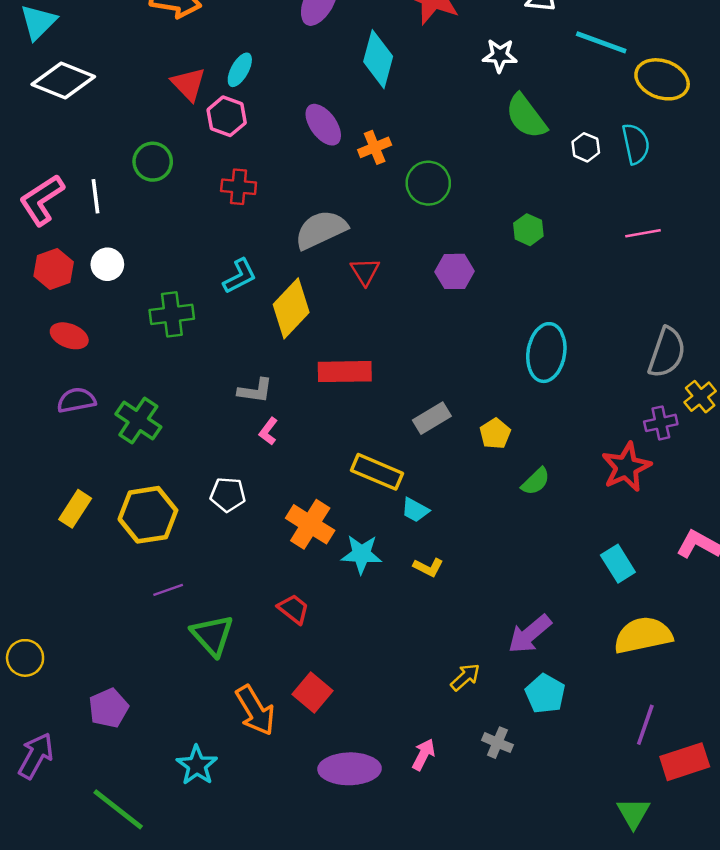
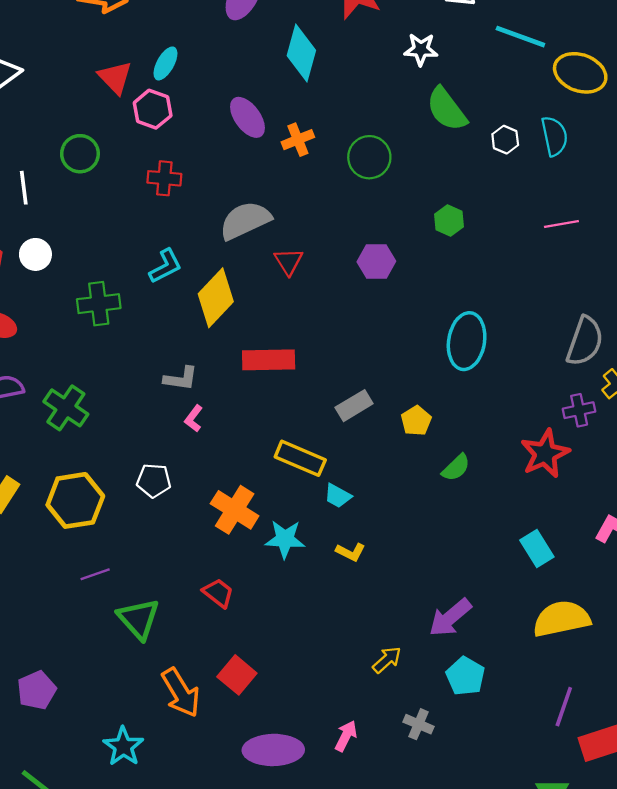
green circle: (428, 183) -> (369, 157), moved

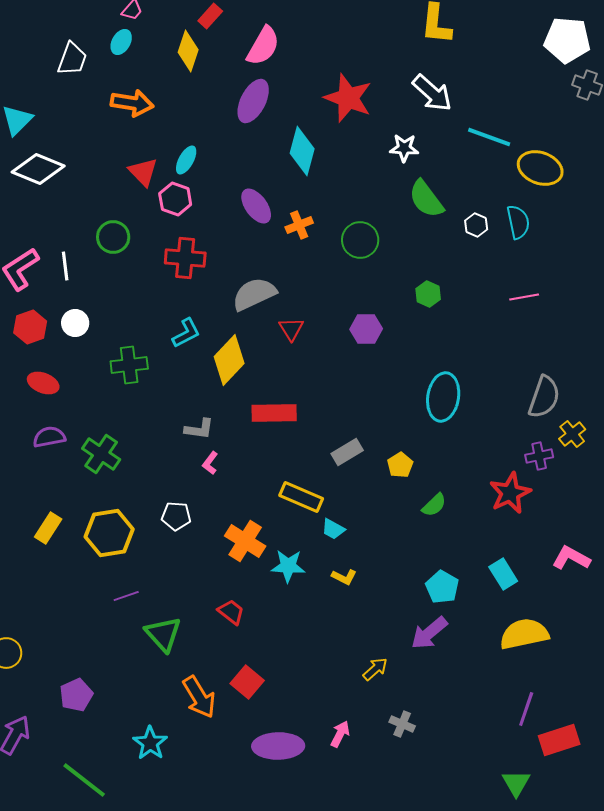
red cross: (164, 178) -> (185, 258), size x1.4
cyan pentagon: (465, 676) -> (442, 587), moved

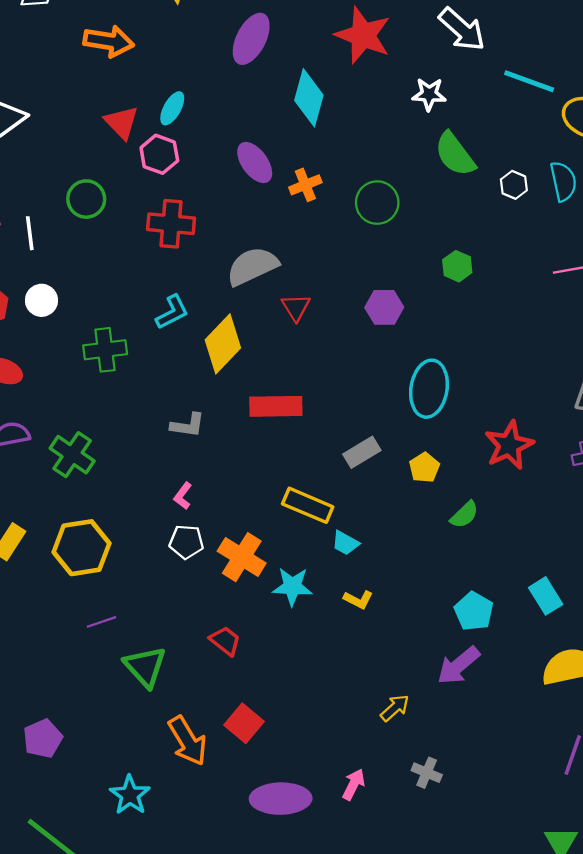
cyan ellipse: (443, 397) -> (429, 389), moved
pink L-shape: (210, 463) -> (183, 496), moved
red star: (510, 493) -> (509, 445), moved
white pentagon: (176, 516) -> (186, 542), moved

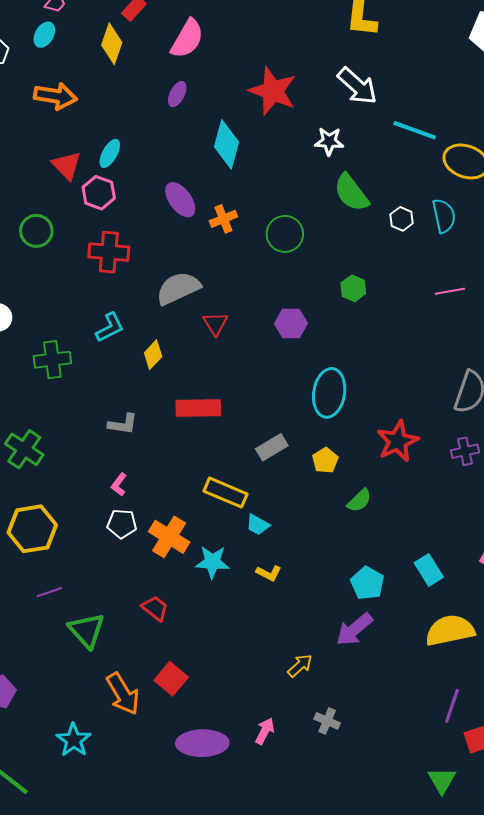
purple ellipse: (251, 39) -> (177, 94), size x0.6
yellow diamond: (223, 344) -> (153, 355), size x0.6

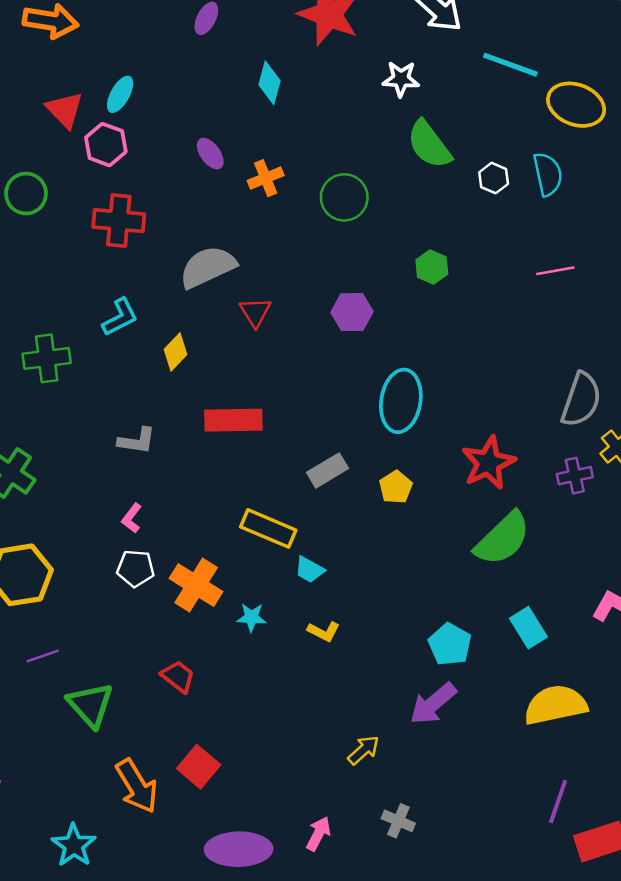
cyan diamond: (227, 144) -> (269, 83), size x0.7
purple ellipse: (180, 200) -> (210, 154), size x0.7
green semicircle: (359, 501) -> (503, 539), moved, size x1.8
cyan star: (212, 562) -> (251, 617), size x0.7

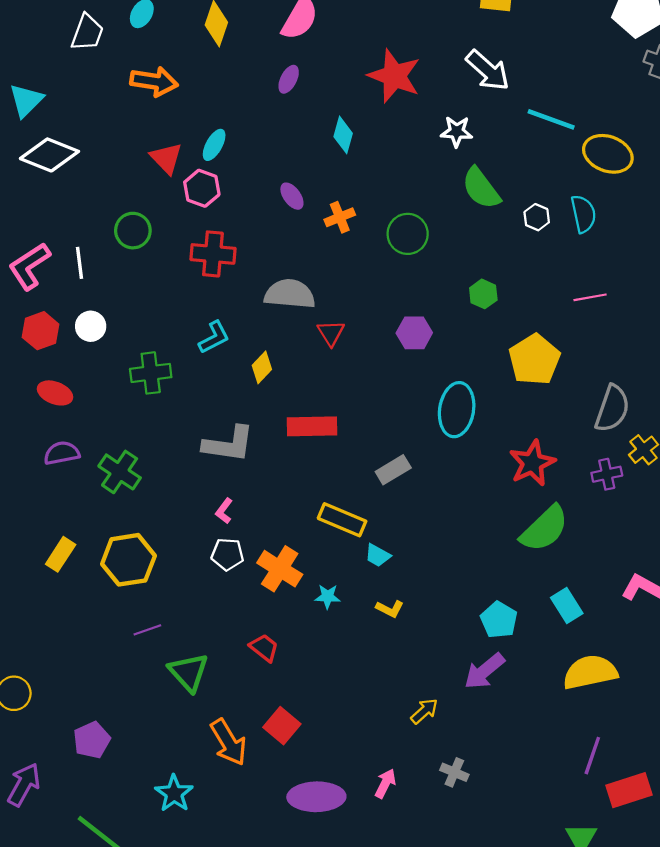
gray semicircle: (208, 267) -> (290, 294), turned 30
gray L-shape: (137, 441) -> (229, 444), size x1.6
yellow pentagon: (396, 487) -> (534, 360), moved, size x1.8

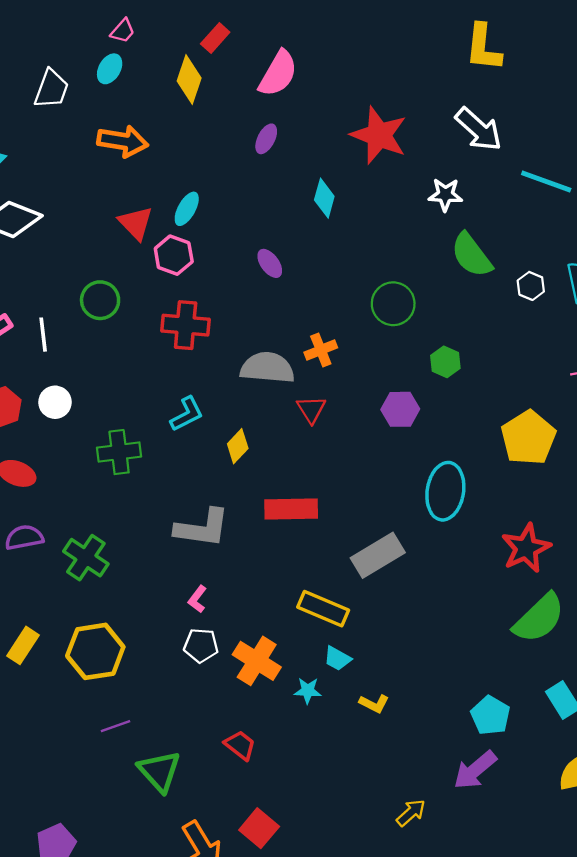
orange cross: (340, 217) -> (321, 350), moved
green hexagon: (483, 294) -> (445, 362), moved
gray rectangle: (393, 470) -> (378, 555), size x1.4
cyan trapezoid: (378, 555) -> (337, 659), moved

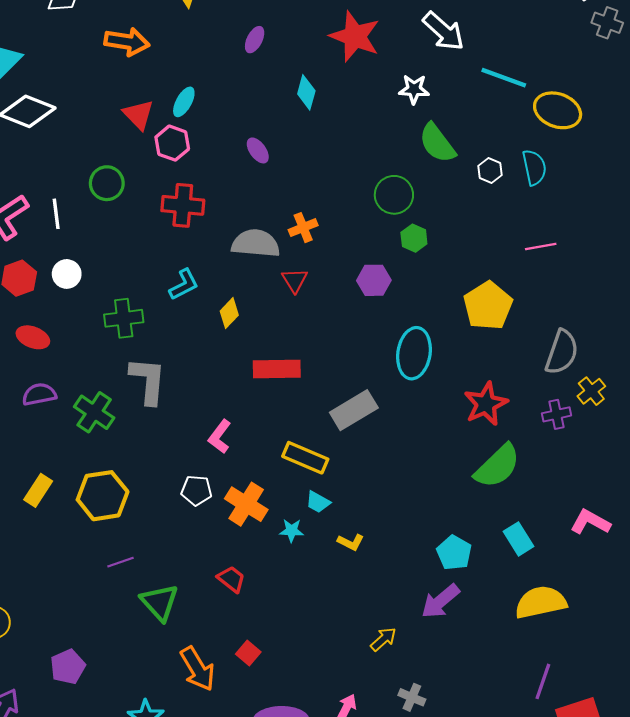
green circle: (393, 304) -> (394, 195), moved
gray L-shape: (202, 528) -> (148, 381), moved, turned -93
pink L-shape: (197, 599) -> (220, 437), moved, size x1.4
red square: (259, 828) -> (248, 653), size x0.7

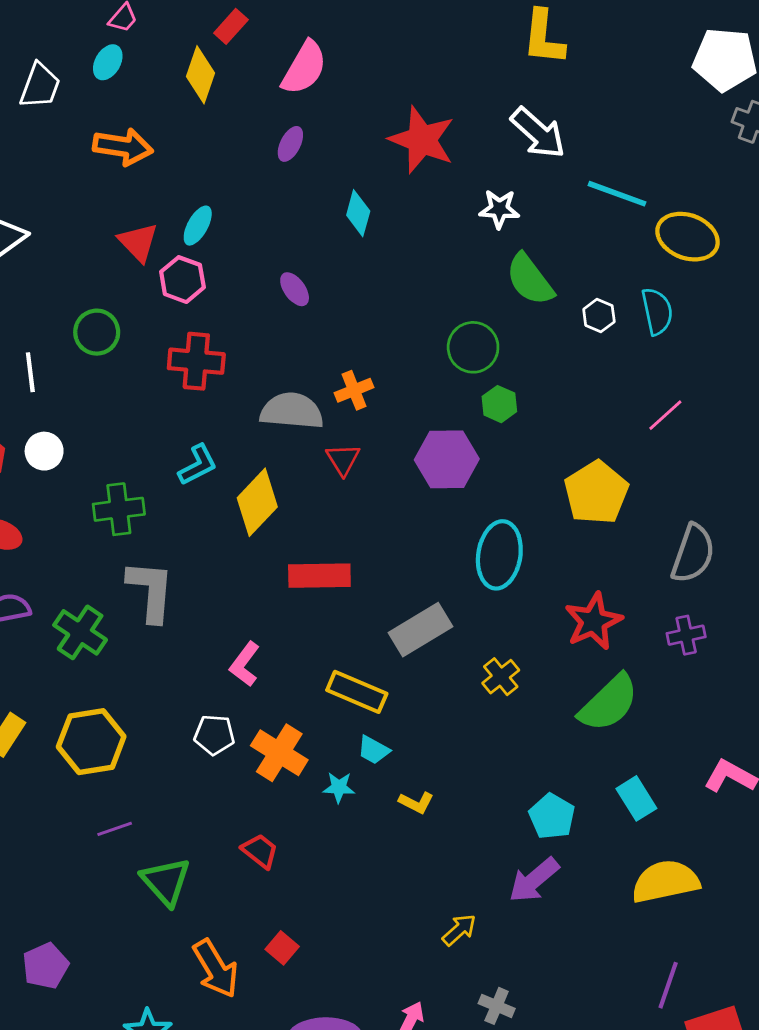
pink line: (541, 247) -> (665, 415), turned -32
purple hexagon: (374, 280) -> (447, 459), size x1.4
yellow diamond: (229, 313) -> (257, 502), size x1.6
yellow cross: (591, 391) -> (501, 677), moved

